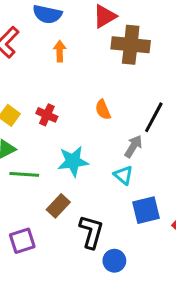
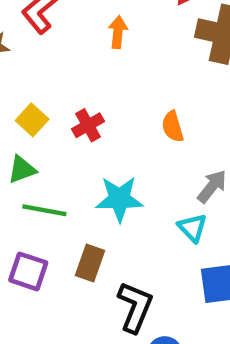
red cross: (47, 115) -> (88, 125), turned 30
brown rectangle: (58, 206) -> (90, 263), turned -30
purple square: (22, 241) -> (28, 271), moved, turned 30

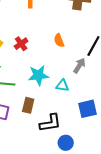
cyan triangle: (192, 228) -> (62, 86), moved, turned -32
black L-shape: (135, 307) -> (50, 123), turned 65

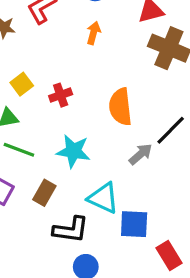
orange semicircle: (59, 40) -> (120, 107), size x1.6
cyan triangle: (62, 86) -> (103, 198), moved, size x1.5

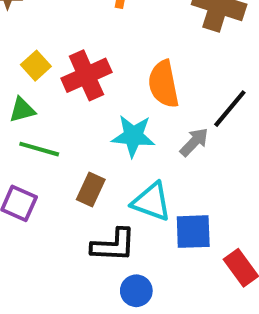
red cross: (61, 95) -> (86, 75), size x1.6
cyan star: (73, 151) -> (133, 136), moved
brown rectangle: (44, 193) -> (91, 189), moved

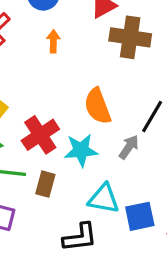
red cross: (86, 75) -> (40, 135), moved
brown rectangle: (91, 189) -> (45, 184), moved

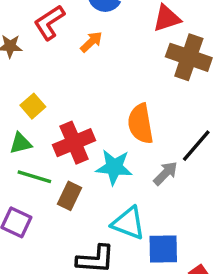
orange arrow: (53, 41) -> (91, 42), moved, turned 35

